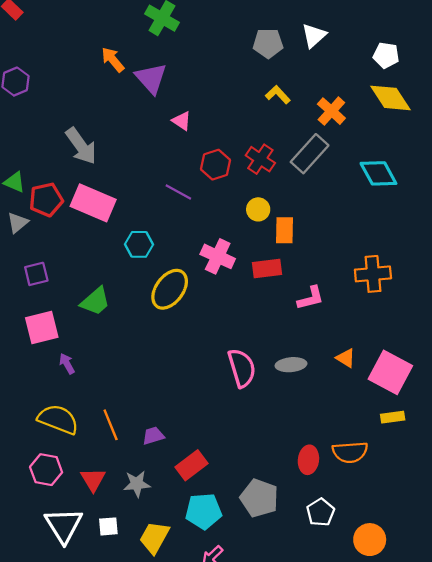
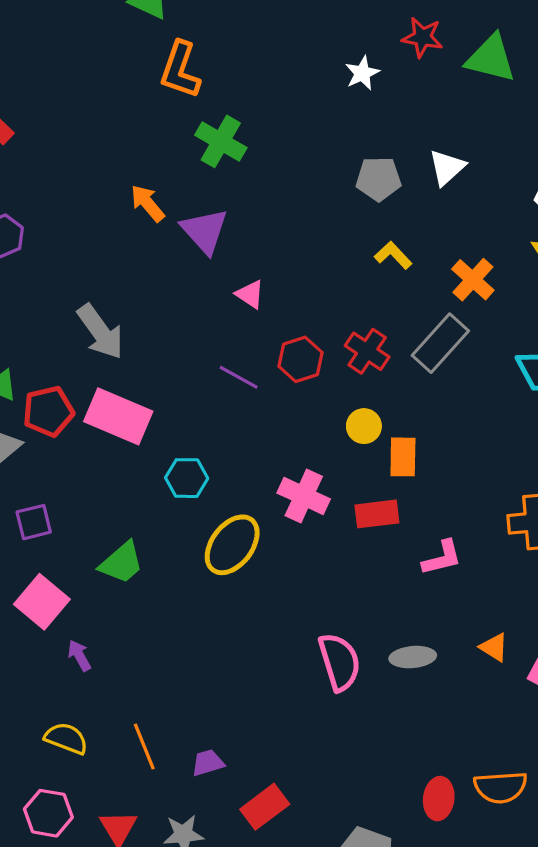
purple line: (178, 192) -> (239, 377), moved
pink square: (42, 328) -> (42, 602), turned -36
yellow semicircle: (58, 419) -> (66, 738), size x0.7

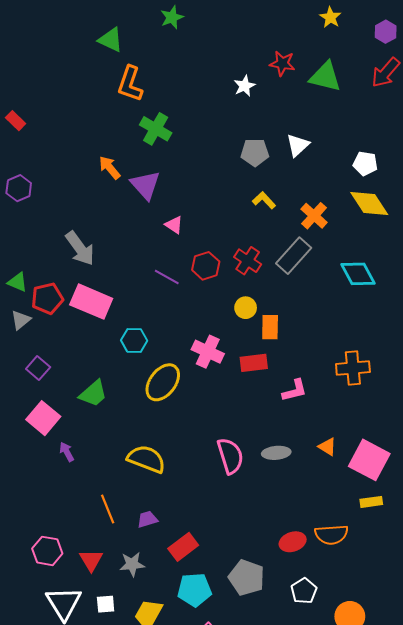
purple square: (34, 522) -> (38, 368), turned -35
yellow semicircle: (66, 738) -> (146, 459), moved, size x1.4
red ellipse: (439, 799) -> (293, 542), turned 65

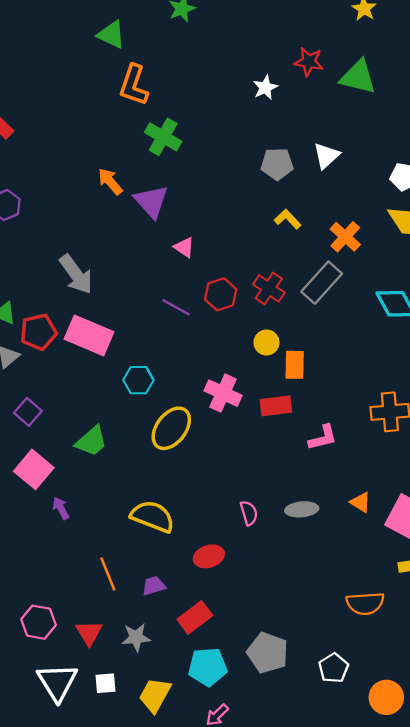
pink semicircle: (230, 456) -> (249, 513), size x0.6
red ellipse: (293, 542) -> (209, 556), moved

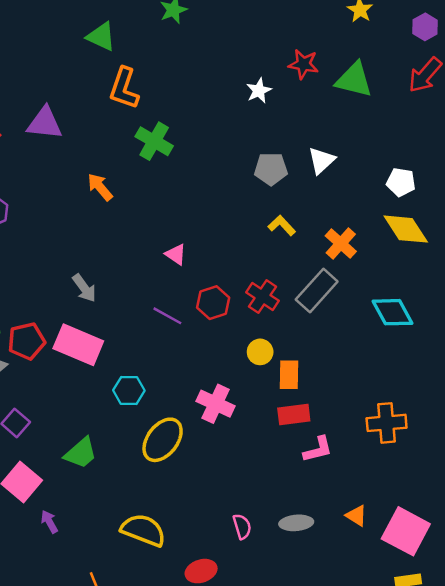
purple triangle: (151, 202) -> (45, 123), moved, turned -42
gray arrow: (76, 274) -> (84, 288), moved, size x0.7
red rectangle: (276, 406) -> (294, 415), moved

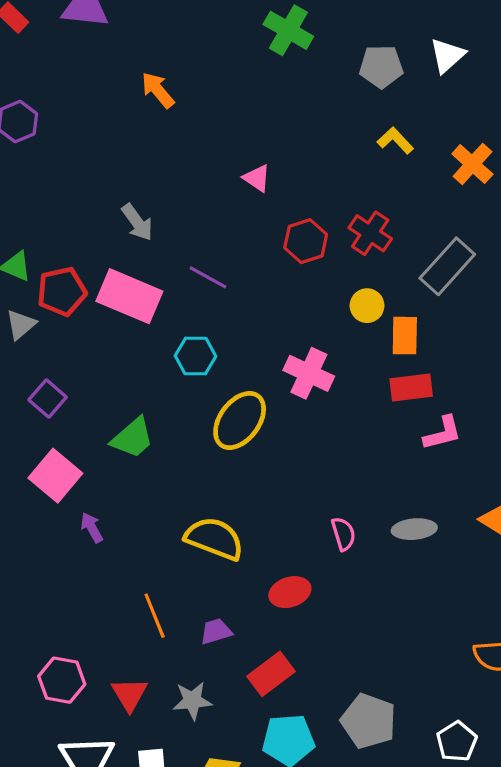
green cross: (154, 141) -> (288, 30), moved
gray rectangle: (317, 291) -> (447, 266), moved
purple line: (167, 316) -> (208, 277), moved

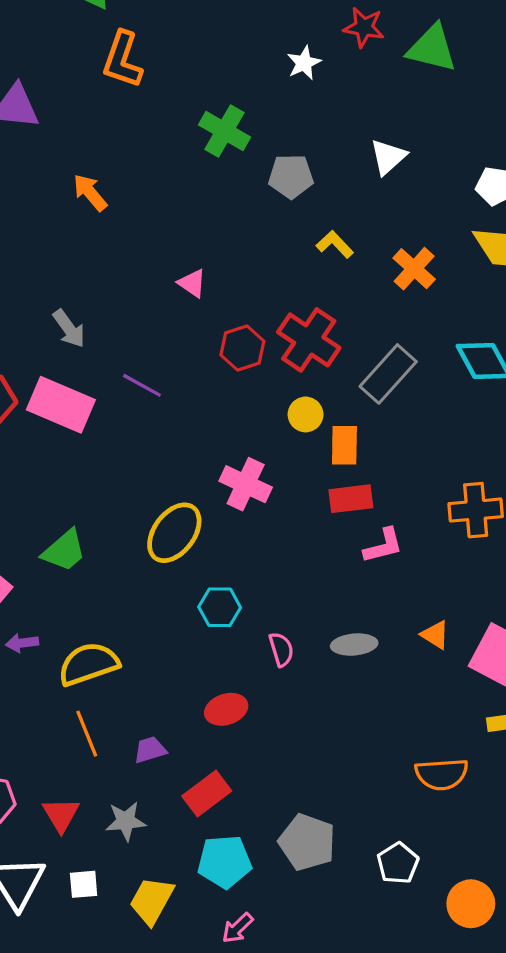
gray pentagon: (381, 66) -> (291, 176), moved
red cross: (370, 233) -> (309, 340), size x1.4
cyan hexagon: (196, 356) -> (220, 607), moved
purple arrow: (92, 528) -> (22, 643), turned -68
yellow semicircle: (214, 539) -> (88, 664), moved, turned -40

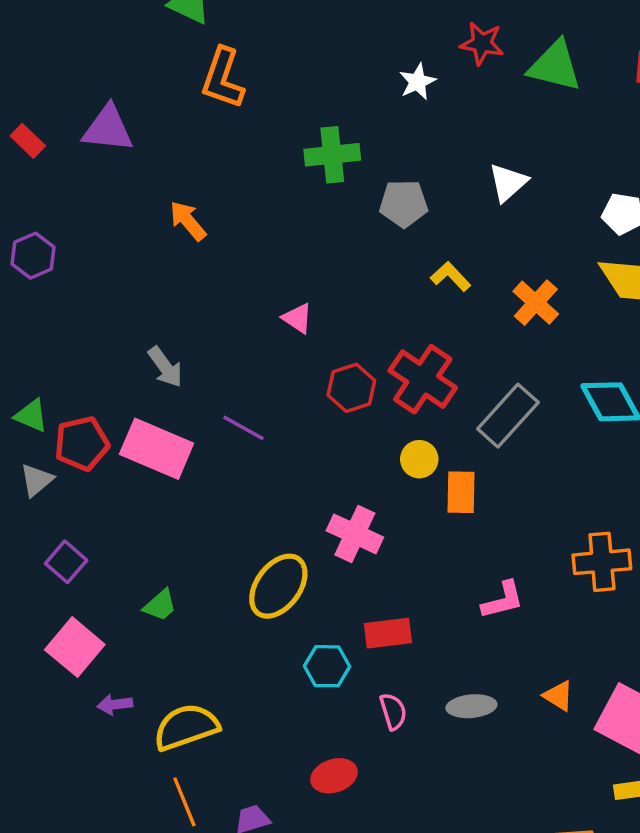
green cross: (225, 131) -> (332, 155), turned -36
red rectangle: (351, 499) -> (388, 633), moved
green trapezoid: (64, 551) -> (160, 605), size x0.7

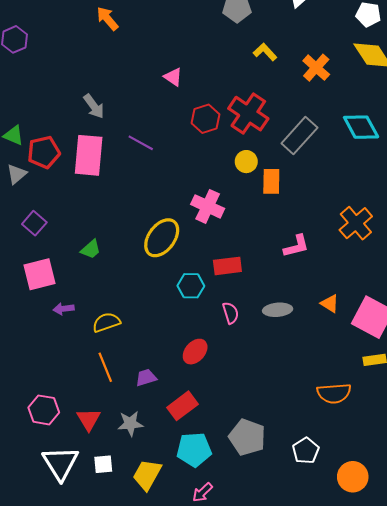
pink rectangle: (157, 449) -> (89, 155), turned 72
orange cross: (602, 562) -> (356, 223), turned -36
pink square: (75, 647) -> (40, 274), turned 36
yellow semicircle: (186, 727) -> (106, 322), size x0.7
red ellipse: (334, 776) -> (195, 352), turned -30

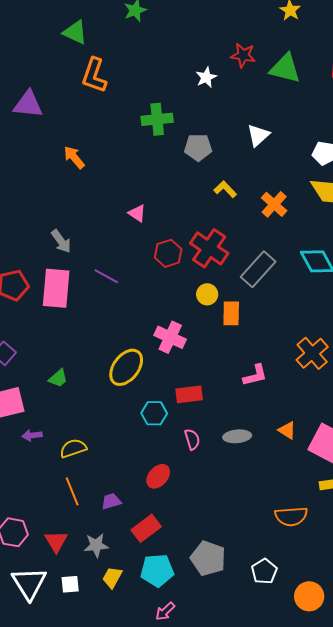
yellow trapezoid: (147, 475) -> (112, 577), moved, size x0.7

